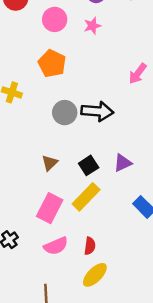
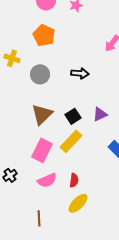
black arrow: (97, 111) -> (80, 73), size x0.7
gray circle: (65, 113) -> (40, 74), moved
brown triangle: (50, 163) -> (42, 114), size x1.6

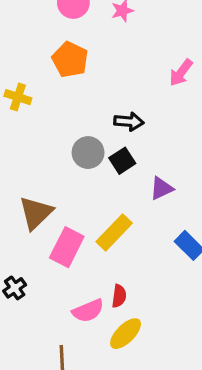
gray circle: (40, 74) -> (88, 153), moved
brown triangle: (42, 114) -> (36, 213), moved
black square: (73, 116) -> (122, 161), moved
pink semicircle: (47, 180) -> (88, 311), moved

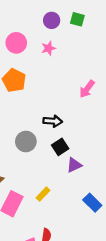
black square: (122, 161) -> (60, 147), moved
yellow rectangle: (114, 232) -> (43, 194), size x0.6

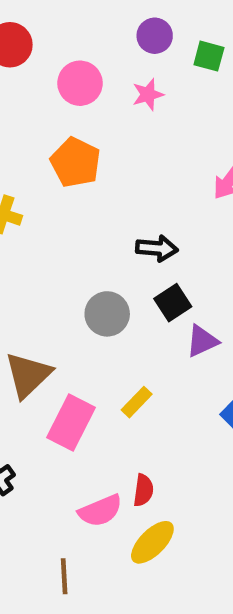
green square: (77, 19) -> (209, 56), moved
gray circle: (26, 142) -> (107, 314), moved

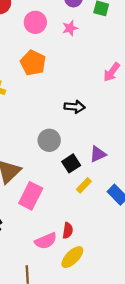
black square: (173, 303) -> (71, 163), moved
yellow rectangle: (137, 402) -> (84, 185), moved

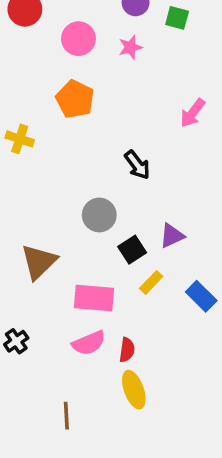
black arrow: (75, 107) -> (137, 165), turned 48
pink rectangle: (31, 196) -> (94, 298), moved, turned 68
pink semicircle: (46, 241) -> (89, 343), moved
yellow ellipse: (72, 257) -> (134, 390), turned -65

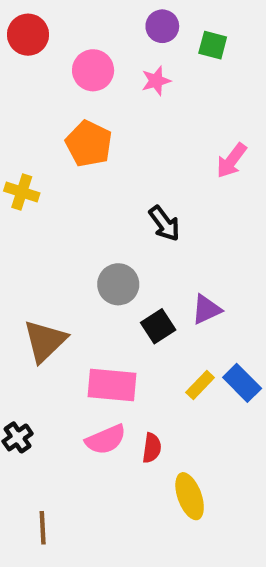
yellow rectangle: (151, 282) -> (200, 385), moved
yellow ellipse: (134, 390) -> (190, 496), moved
brown line: (66, 416) -> (43, 528), moved

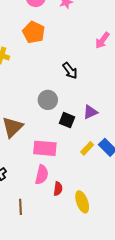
black square: (158, 326) -> (67, 120), turned -35
pink semicircle: (106, 440) -> (42, 175), turned -54
red semicircle: (152, 448) -> (58, 189), moved
brown line: (43, 528) -> (21, 207), moved

